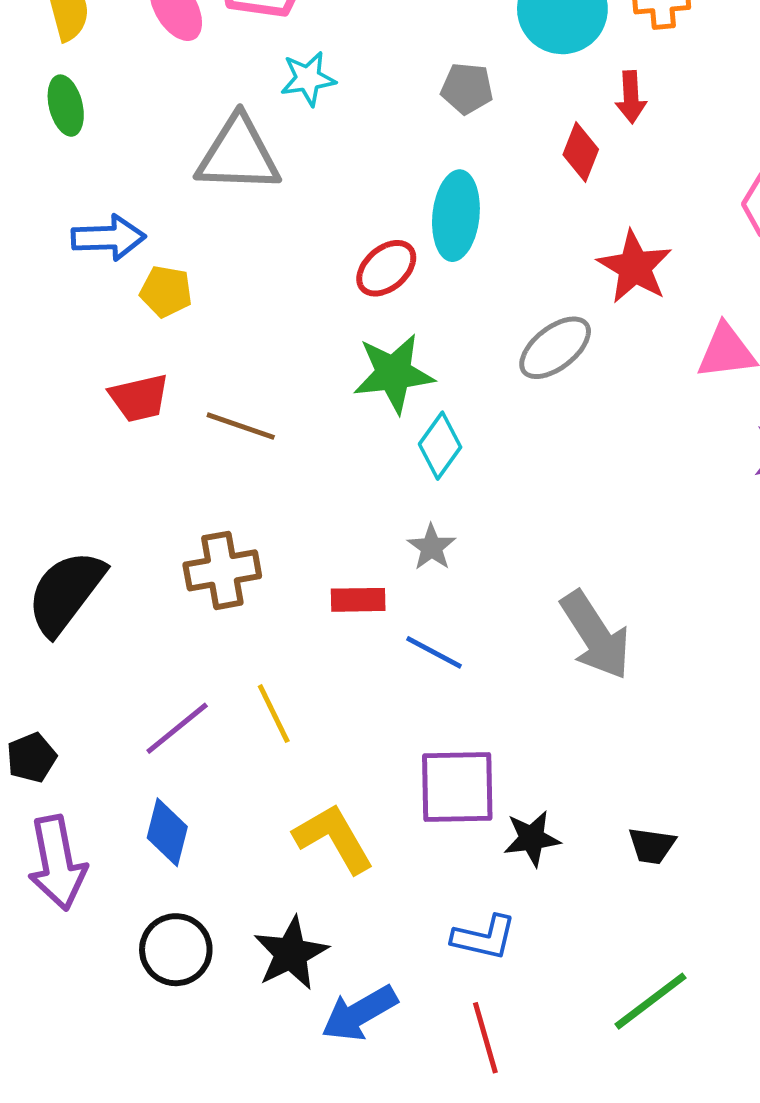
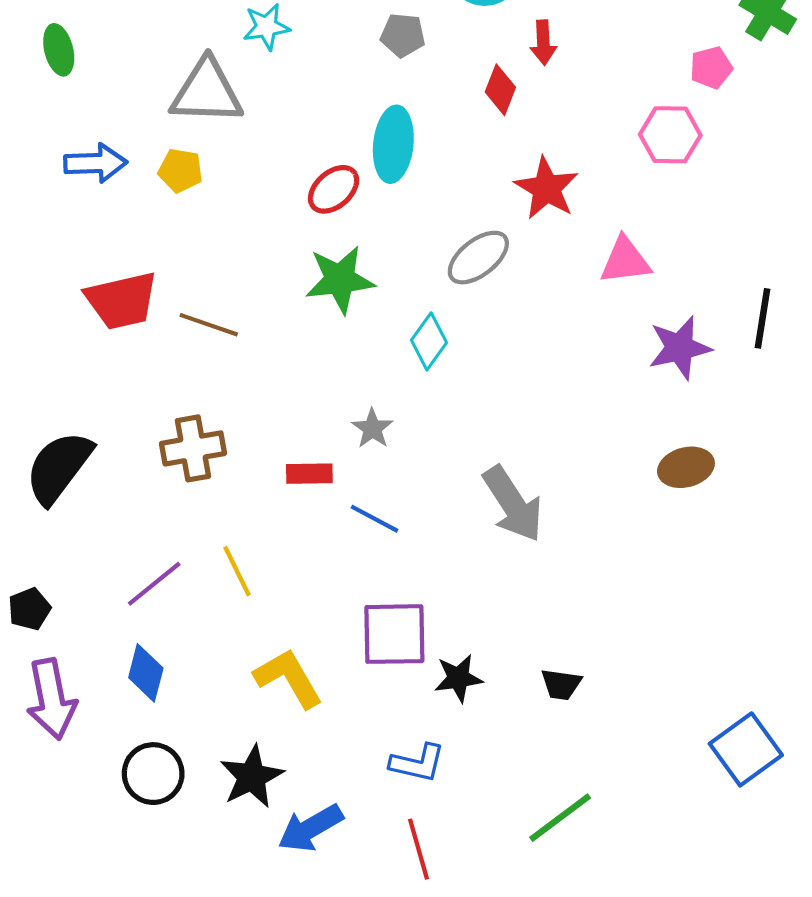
yellow pentagon: (166, 291) -> (180, 170), moved
red trapezoid: (139, 398) -> (122, 301), size x1.4
cyan diamond: (440, 446) -> (429, 341), moved

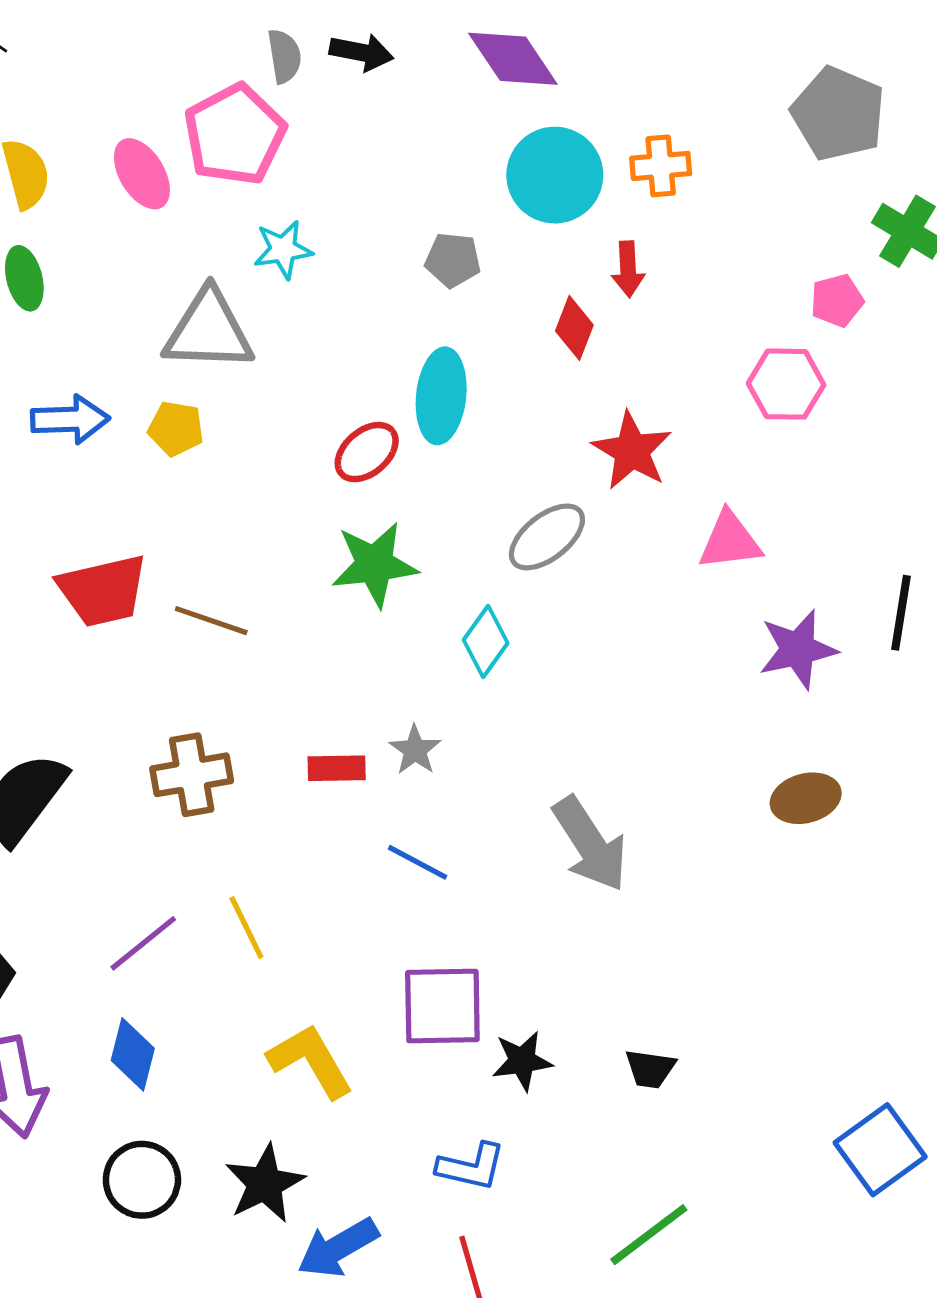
red rectangle: (309, 474) -> (337, 768), moved

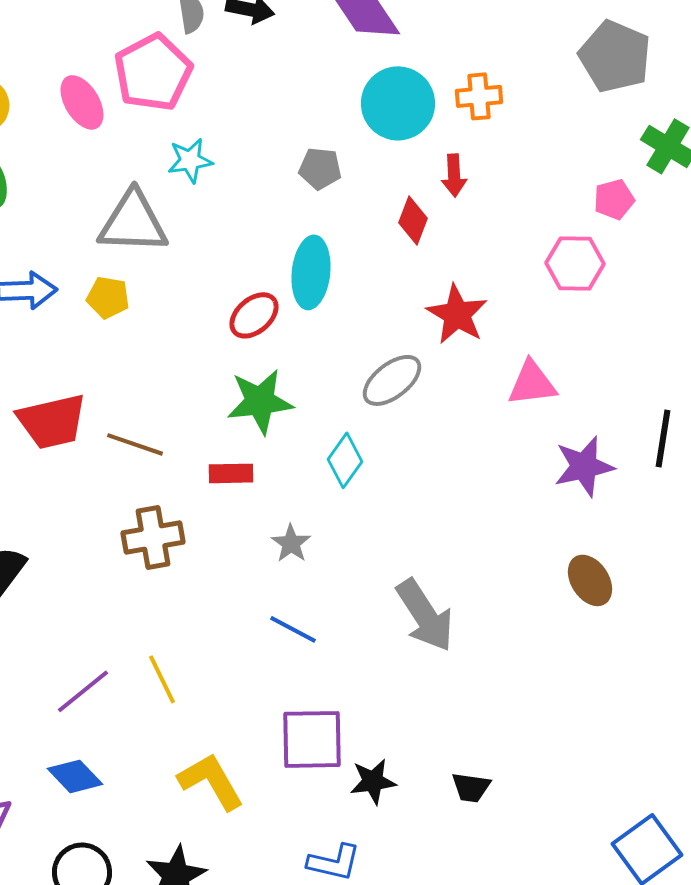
red rectangle: (337, 768) -> (231, 473), moved
brown cross: (192, 775) -> (153, 537), moved
brown ellipse: (806, 798) -> (590, 580), turned 72
blue diamond: (133, 1054) -> (75, 776), turned -58

